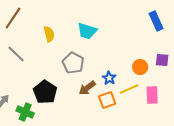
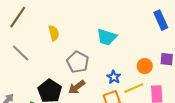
cyan trapezoid: (87, 31) -> (107, 37), moved
brown arrow: (87, 88) -> (77, 87), moved

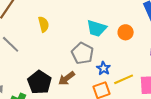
gray pentagon: (78, 62) -> (83, 53), moved
orange circle: (145, 66) -> (126, 32), moved

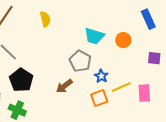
yellow semicircle: (44, 24) -> (45, 19), moved
black pentagon: (40, 82) -> (21, 80), moved

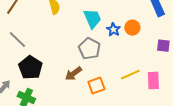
cyan trapezoid: (94, 36) -> (92, 19), moved, turned -130
blue star: (101, 76) -> (113, 30), moved
orange square: (99, 98) -> (96, 86), moved

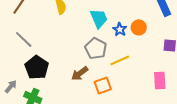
yellow line: (130, 75) -> (120, 60), moved

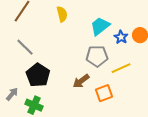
cyan trapezoid: (99, 18) -> (100, 26), turned -105
gray pentagon: (96, 48) -> (97, 56), turned -30

